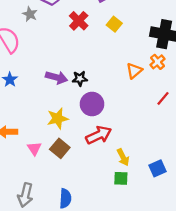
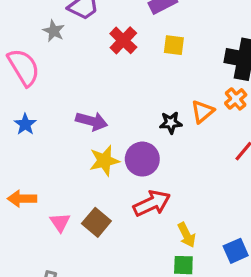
yellow square: (114, 24) -> (174, 45), turned -32
black star: (80, 79) -> (171, 123), moved
yellow star: (58, 118) -> (104, 161), moved

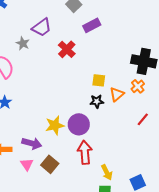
yellow square: (174, 45) -> (99, 80), moved
purple arrow: (92, 121) -> (32, 143), moved
red arrow: (152, 203) -> (85, 152), turned -70

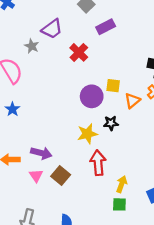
black star: (97, 101) -> (111, 123), moved
purple circle: (79, 124) -> (92, 96), moved
yellow star: (55, 125) -> (87, 134), moved
yellow arrow: (107, 172) -> (122, 184), turned -133

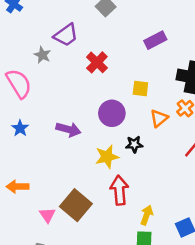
purple rectangle: (106, 27) -> (155, 40), moved
yellow square: (113, 86) -> (140, 88), moved
purple arrow: (41, 153) -> (68, 129), moved
pink triangle: (36, 176) -> (47, 215), moved
brown square: (61, 176) -> (76, 205), size x1.4

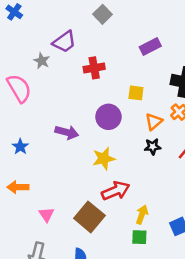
red cross: (97, 62) -> (94, 68), turned 36
blue star: (20, 128) -> (20, 147), moved
black star: (134, 144) -> (153, 147), moved
red arrow: (119, 190) -> (116, 191), turned 72
brown square: (76, 205) -> (89, 217), moved

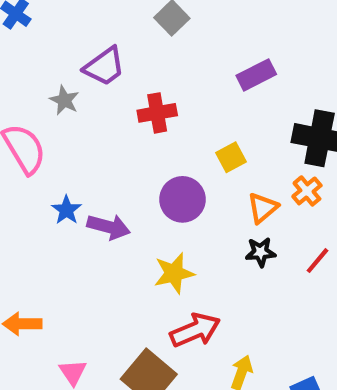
yellow square: (136, 93) -> (231, 157), turned -35
blue star: (20, 147) -> (66, 210), moved

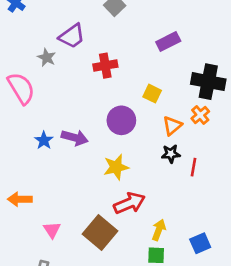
yellow square: (231, 157) -> (152, 94), turned -36
blue star: (66, 210) -> (44, 140), moved
red line: (317, 261) -> (194, 167), moved, turned -30

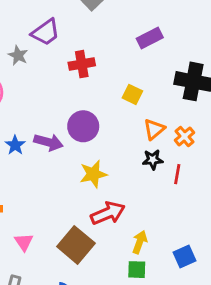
orange cross: (200, 115) -> (184, 136), moved
purple circle: (121, 120) -> (83, 126), moved

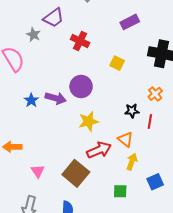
red cross: (82, 64) -> (80, 41), turned 36
orange triangle: (154, 129) -> (126, 139), moved, turned -42
yellow arrow: (140, 242) -> (132, 162), moved

